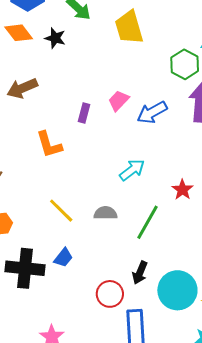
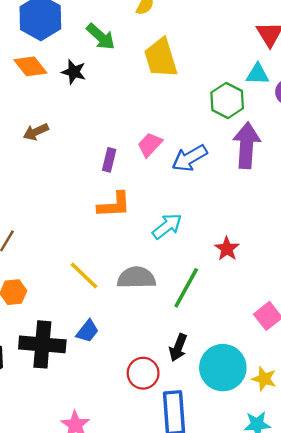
brown arrow: (22, 88) -> (36, 132), size x0.7
orange L-shape: (49, 145) -> (114, 205), moved, turned -76
gray semicircle: (105, 213) -> (136, 278), size x1.4

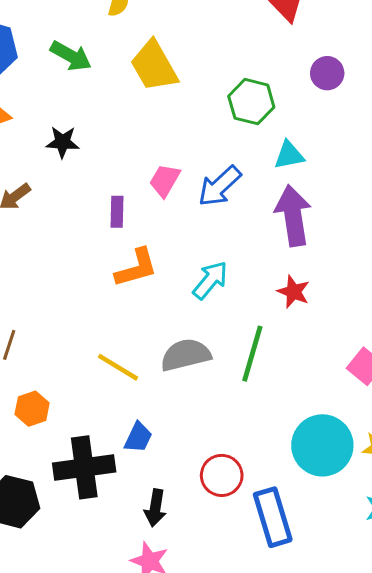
black star: (74, 72) -> (63, 142), moved
cyan triangle: (258, 74) -> (289, 155), moved
purple arrow: (247, 145) -> (293, 215), moved
black arrow: (178, 348) -> (155, 508), moved

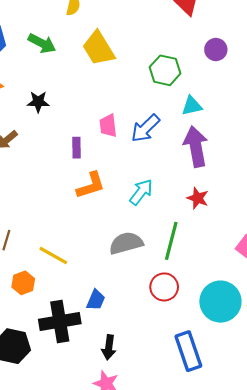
pink trapezoid: (165, 180) -> (108, 126), turned -35
yellow line: (118, 367) -> (53, 256), moved
red circle: (222, 475) -> (164, 287), moved

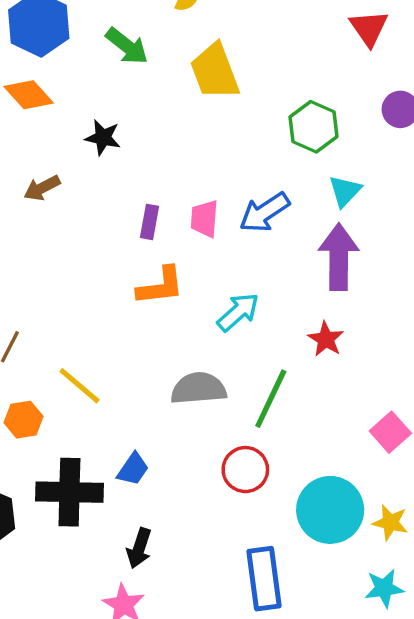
cyan triangle: (192, 106) -> (345, 191), turned -45
pink trapezoid: (108, 126) -> (204, 219), moved

